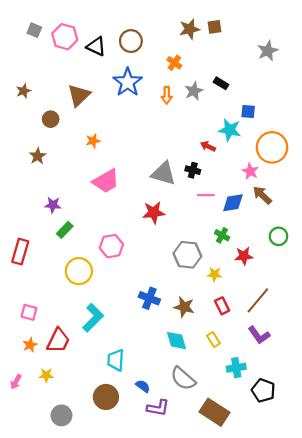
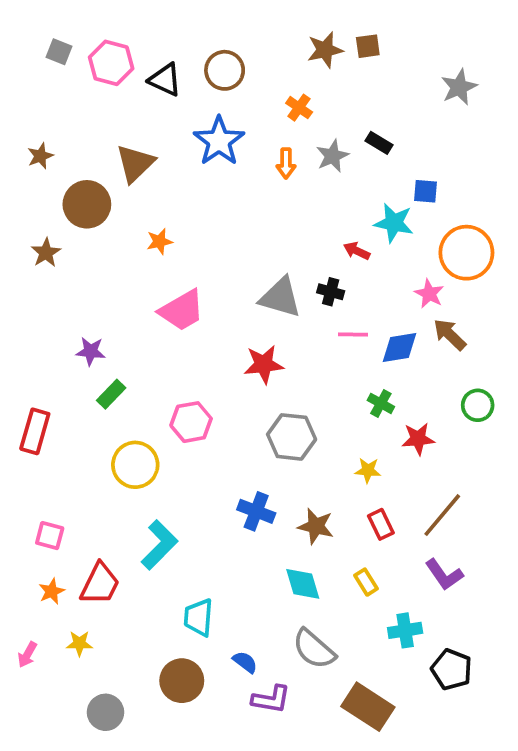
brown circle: (51, 119) -> (87, 204), size x1.6
brown star: (38, 156) -> (46, 253), moved
gray hexagon: (187, 255) -> (292, 437), moved

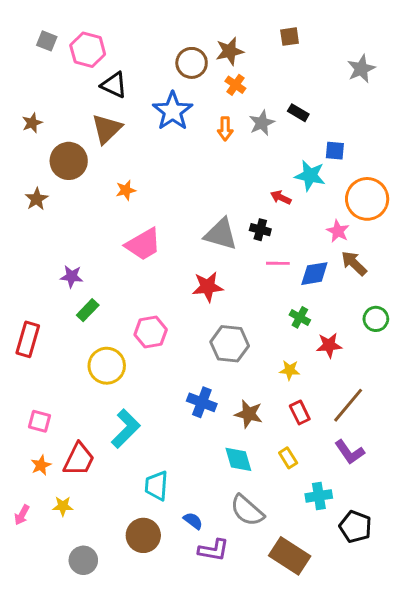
brown star: (325, 50) -> (230, 51), moved
brown circle: (225, 70) -> (192, 63), moved
black triangle: (165, 80) -> (114, 85), moved

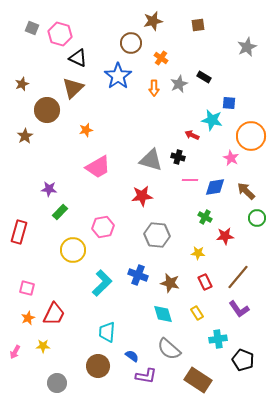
brown star: (230, 51) -> (153, 21), moved
brown arrow: (354, 263) -> (246, 191), moved
cyan L-shape: (126, 429) -> (102, 283), moved

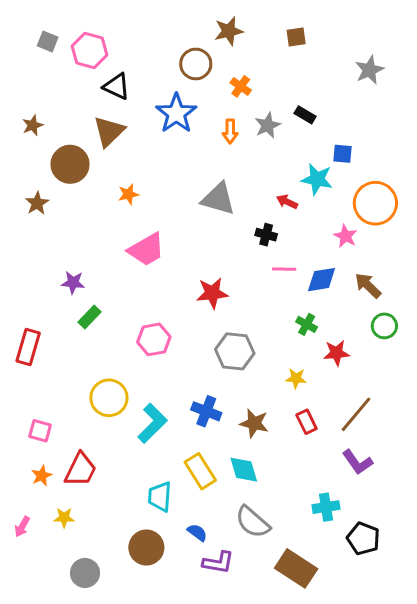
gray triangle: (151, 160) -> (218, 199), moved
yellow circle: (73, 250) -> (109, 398), moved
yellow rectangle: (197, 313) -> (200, 471), moved, size x1.6

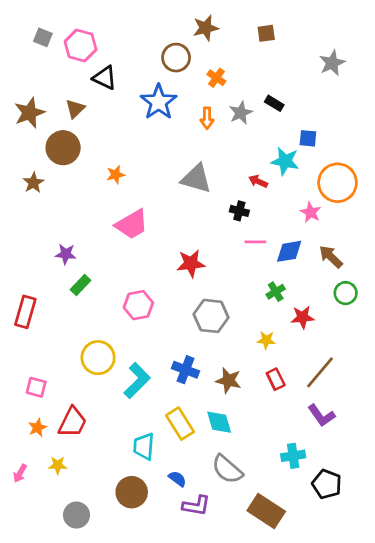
brown star: (33, 125) -> (29, 113), size x1.6
brown triangle: (109, 131) -> (75, 109), moved, size x0.7
green cross: (307, 324) -> (276, 292), turned 30

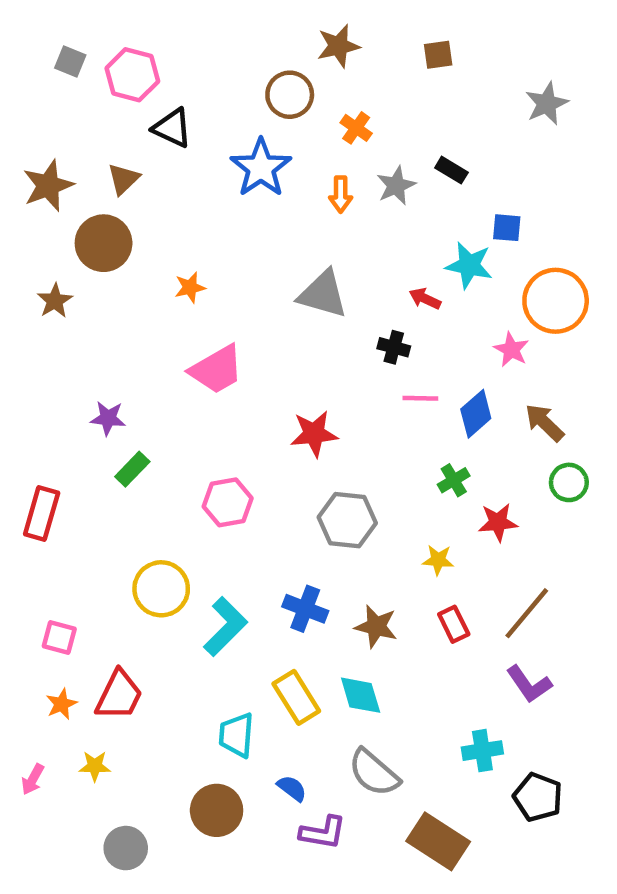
blue diamond: (289, 251) -> (476, 414), turned -32

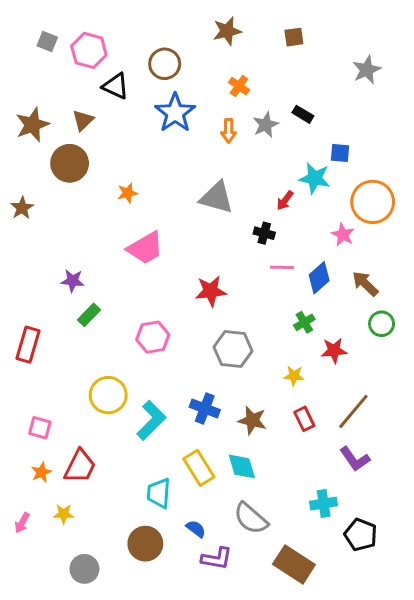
brown circle: (290, 95) -> (165, 64), moved
red arrow: (425, 299) -> (285, 200), turned -78
brown star: (55, 301) -> (22, 208), moved

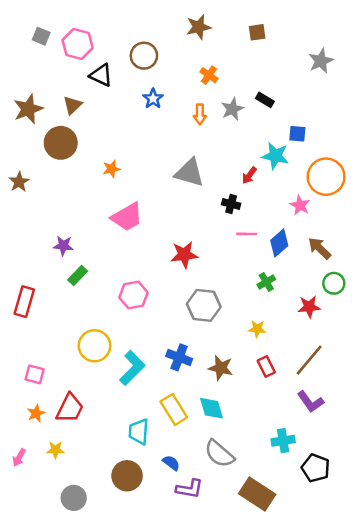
blue star: (175, 113) -> (153, 99), size x0.6
red star: (334, 351) -> (309, 307), moved

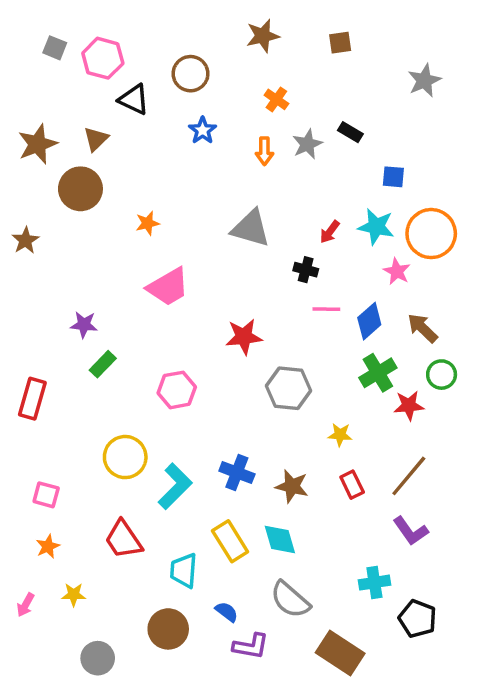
cyan star: (275, 156) -> (376, 227), moved
green cross: (266, 282) -> (378, 373), moved, size x1.5
gray hexagon: (204, 305) -> (288, 388), moved
red trapezoid: (70, 408) -> (123, 540), moved, turned 120

